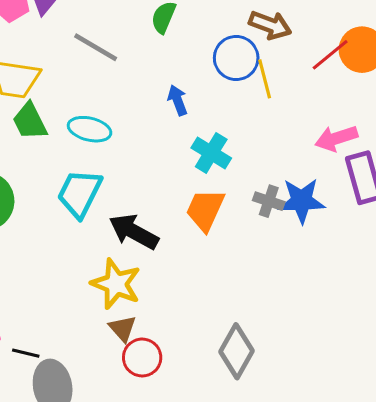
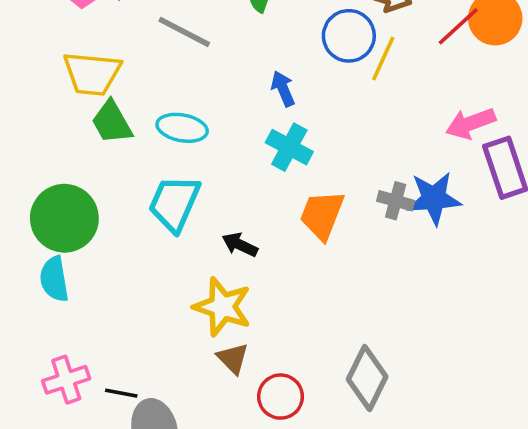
yellow line: (265, 79) -> (383, 58), turned 42
cyan cross: (211, 153) -> (289, 147), moved
black arrow: (134, 232) -> (240, 245), size x0.6
red circle: (142, 358) -> (281, 397), moved

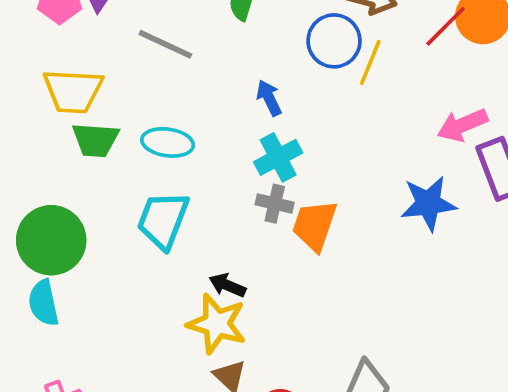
green trapezoid: (112, 122) -> (95, 140), turned -54
cyan cross: (289, 147) -> (278, 157), turned 36
gray cross: (396, 201) -> (275, 204), moved
black arrow: (240, 245) -> (227, 285), moved

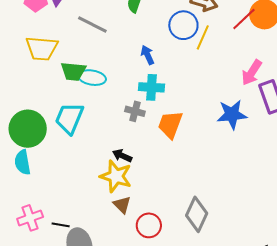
pink arrow: (463, 125) -> (252, 73), turned -36
green trapezoid: (95, 140) -> (73, 71), moved
cyan cross: (278, 157) -> (151, 87), turned 30
gray cross: (275, 204) -> (135, 111), moved
cyan trapezoid: (163, 220) -> (69, 118), moved

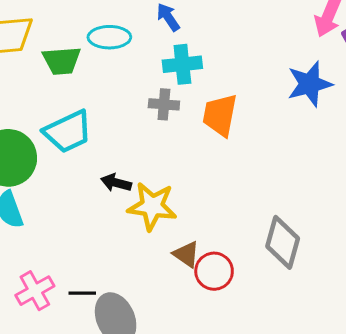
cyan ellipse: (92, 78) -> (109, 37), moved
cyan trapezoid: (69, 118) -> (68, 132), turned -128
black arrow: (122, 156) -> (116, 183), moved
brown triangle: (122, 205) -> (186, 254), moved

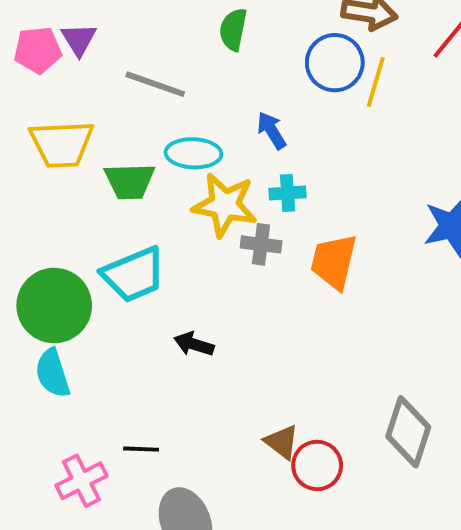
cyan cross: (182, 64) -> (288, 193), size x0.7
yellow star: (152, 206) -> (225, 205), moved
black line: (82, 293) -> (141, 449), moved

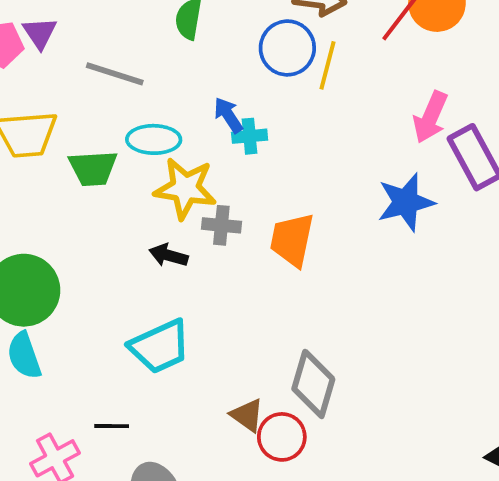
cyan cross: (288, 193) -> (250, 136), moved
cyan trapezoid: (134, 275) -> (160, 347), moved
black arrow: (194, 344) -> (169, 255), moved
gray diamond: (408, 432) -> (313, 384), moved

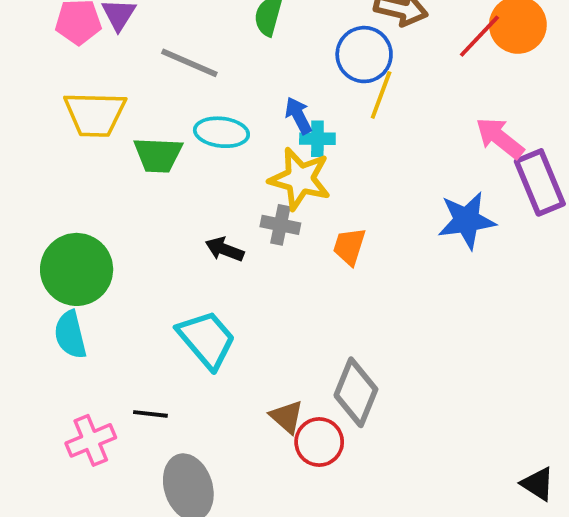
yellow line: (327, 65) -> (381, 95), moved
pink arrow: (430, 117) -> (500, 138), turned 99
yellow star: (185, 188) -> (300, 179), moved
orange trapezoid: (292, 240) -> (349, 246), size x0.7
cyan trapezoid: (160, 347) -> (207, 339), turned -112

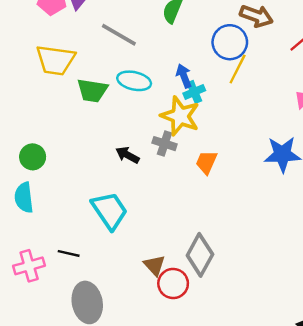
cyan cross: (317, 139) -> (194, 92), turned -30
green circle: (77, 269) -> (33, 157), size x0.6

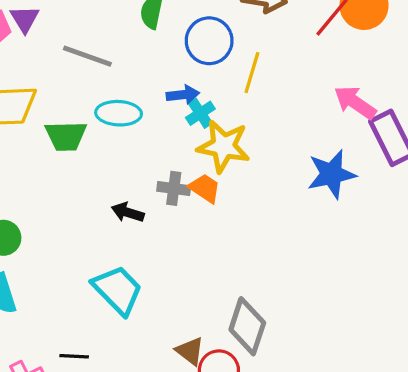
blue circle: (230, 42) -> (209, 41), moved
blue arrow: (184, 76) -> (183, 95), turned 115
yellow star: (180, 116) -> (224, 146), moved
orange trapezoid: (206, 162) -> (205, 188), moved, turned 110

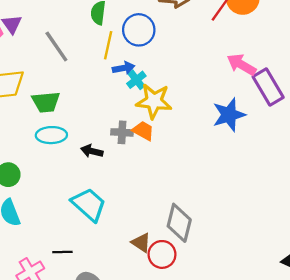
gray line: (87, 56) -> (56, 46), turned 40
yellow line: (252, 73) -> (108, 45), moved
cyan ellipse: (119, 113) -> (51, 135), moved

